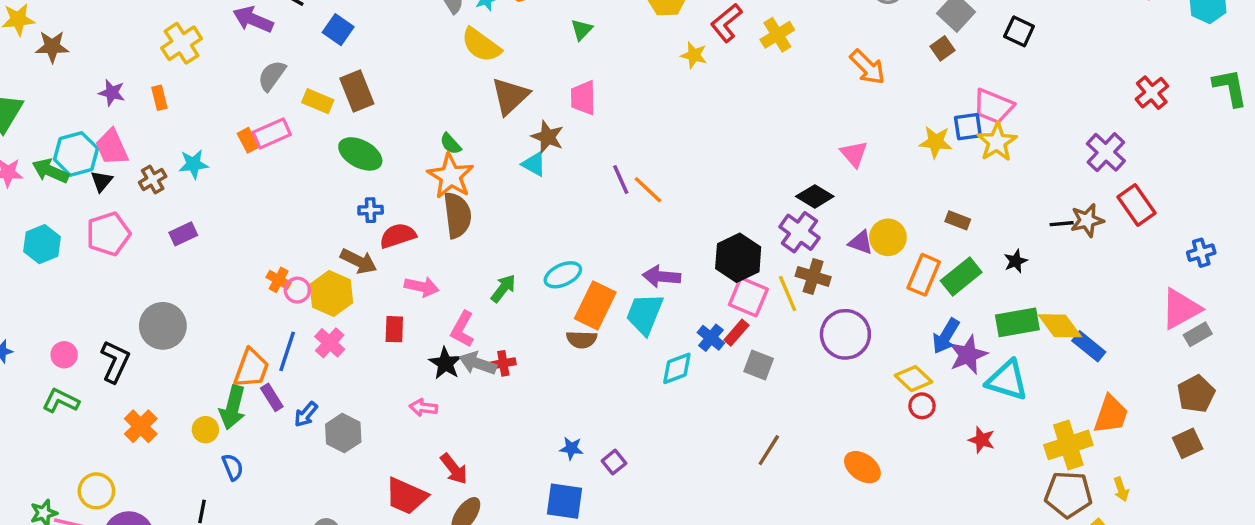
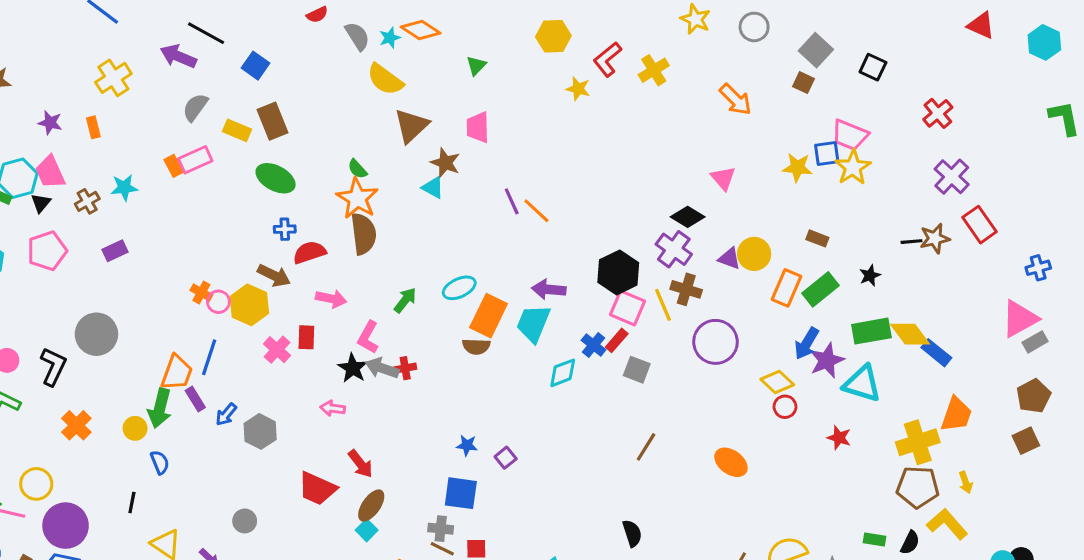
brown square: (942, 48) -> (804, 83), turned -30
red cross: (1152, 93) -> (938, 113), moved
pink cross: (330, 343) -> (277, 350), moved

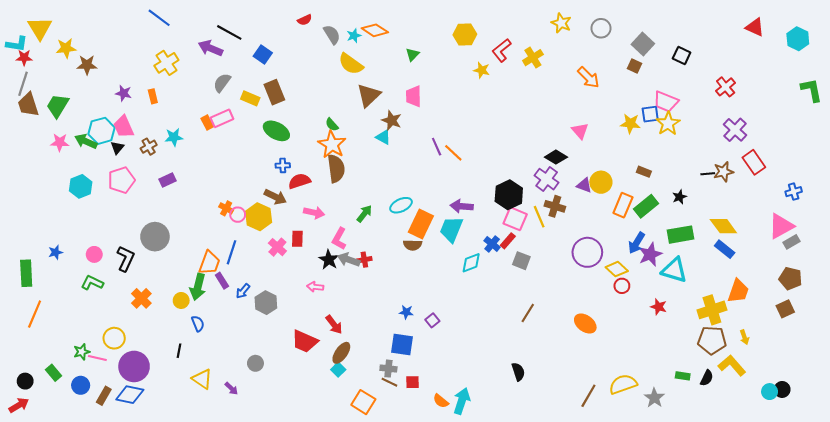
yellow diamond: (910, 334) -> (723, 226), moved
purple circle: (716, 342) -> (587, 252), moved
brown pentagon: (1034, 396) -> (790, 279), turned -30

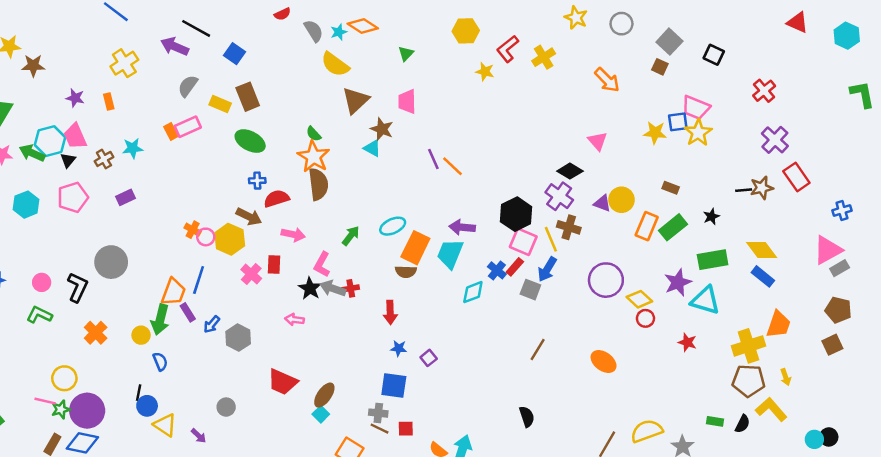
blue arrow: (637, 243) -> (547, 269), moved
red arrow: (334, 325) -> (390, 312), moved, turned 36
green star: (82, 352) -> (61, 409), moved
blue circle: (81, 385) -> (147, 406), moved

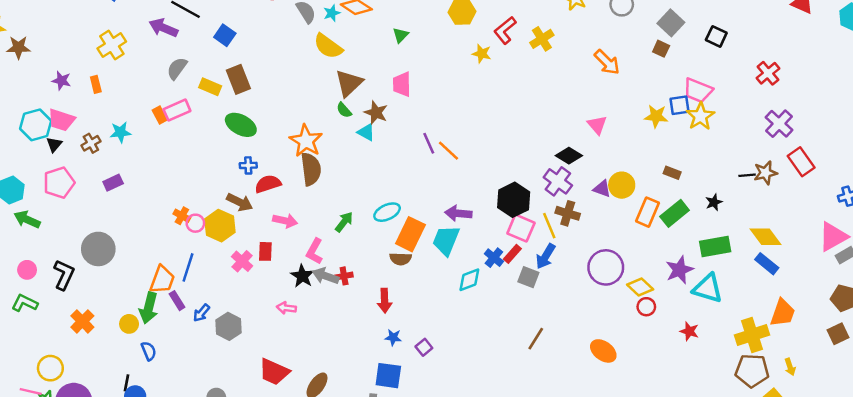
green semicircle: (314, 134) -> (344, 110), moved
pink trapezoid: (75, 136) -> (61, 120), turned -48
green arrow: (32, 153) -> (27, 219), moved

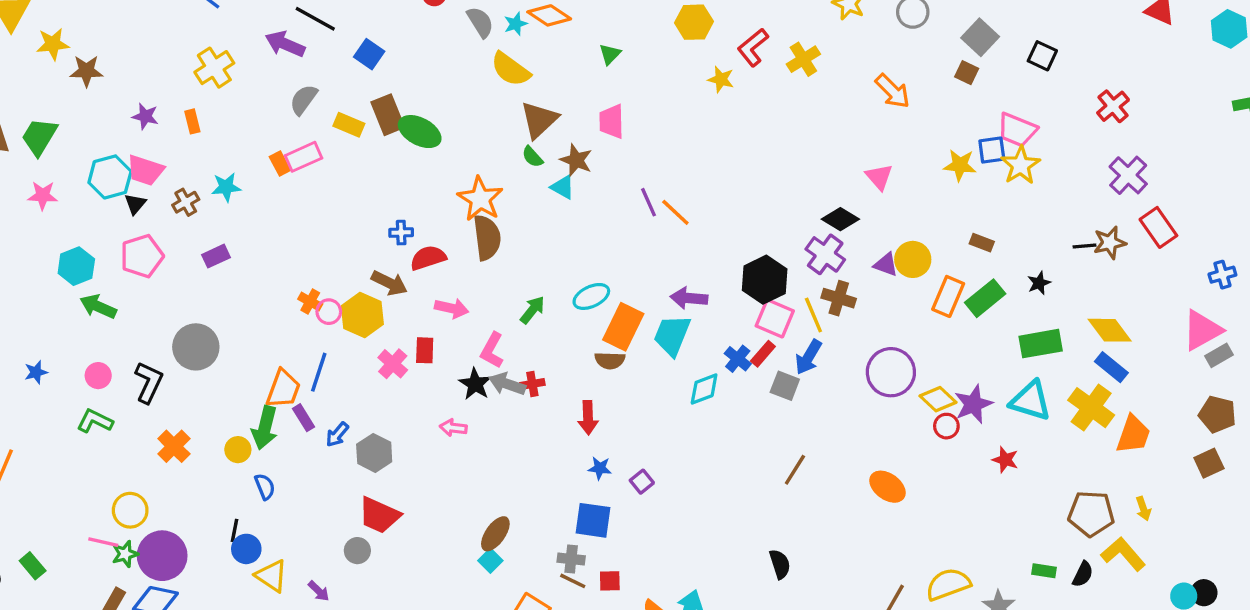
green ellipse: (241, 125) -> (420, 132), moved
purple star: (679, 270) -> (973, 404), moved
yellow cross: (752, 335) -> (1091, 408), moved, turned -36
red trapezoid: (274, 372) -> (379, 515), moved

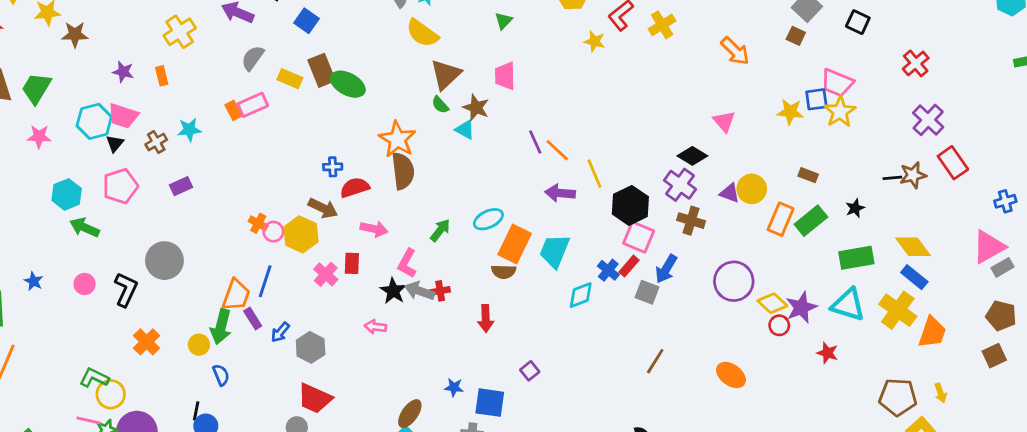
purple arrow: (689, 298) -> (560, 193), moved
yellow line: (813, 315) -> (595, 174), moved
blue star: (36, 372) -> (34, 281), turned -30
green L-shape: (95, 421) -> (94, 378), moved
blue star: (600, 468) -> (454, 387), moved

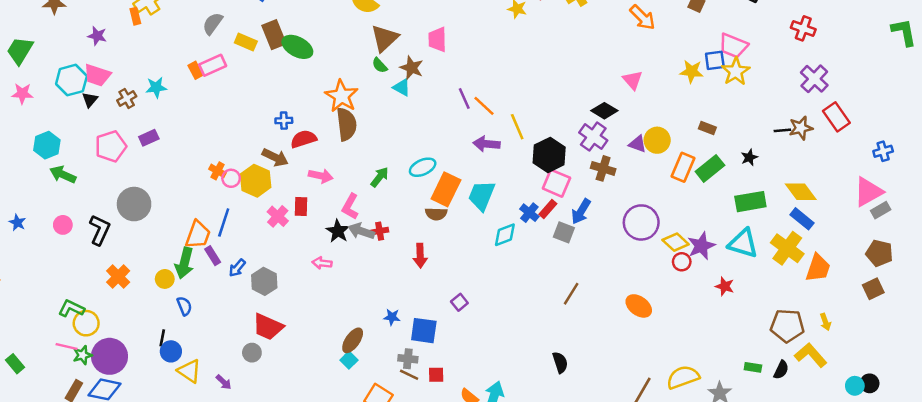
red cross: (916, 63) -> (803, 28), turned -30
orange rectangle: (162, 76) -> (135, 16), moved
pink pentagon: (120, 186) -> (111, 146), moved

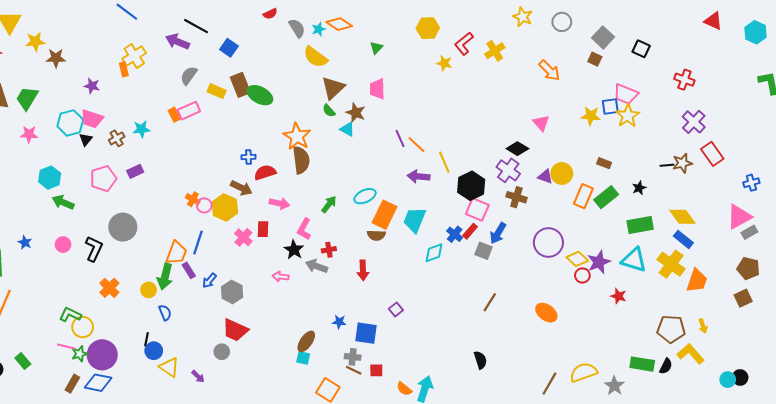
gray arrow: (361, 231) -> (317, 266), moved
cyan square: (349, 360) -> (303, 358), turned -32
green rectangle: (753, 367) -> (642, 364), size x1.6

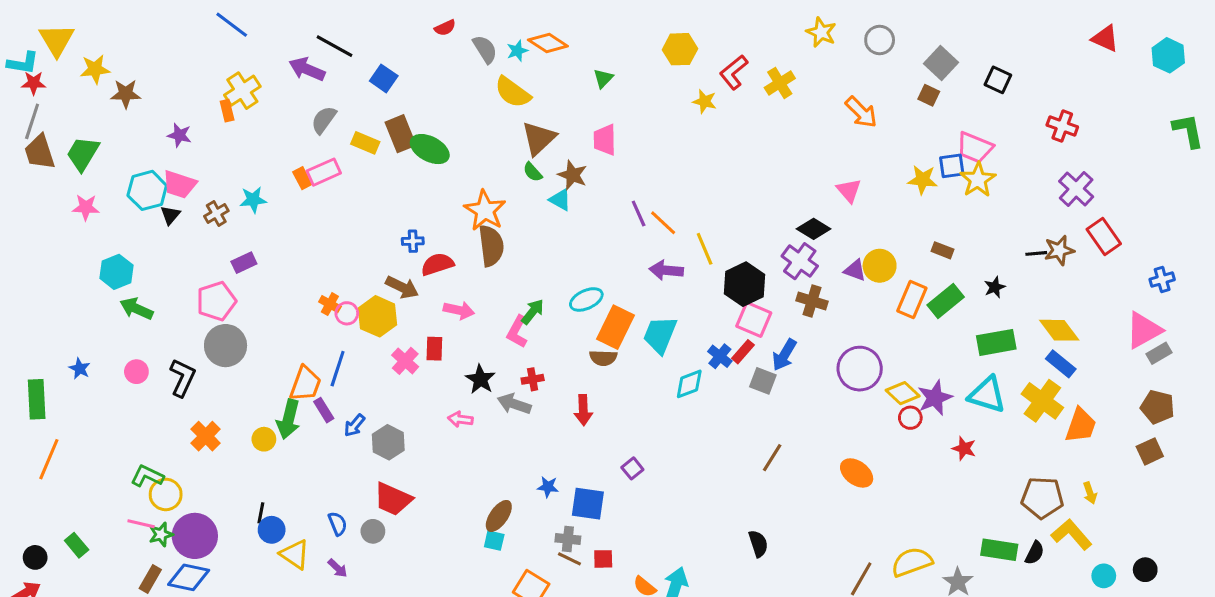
pink pentagon: (103, 179) -> (216, 301), moved
pink L-shape: (304, 229) -> (517, 332), moved
blue semicircle: (165, 313) -> (338, 524), moved
cyan circle: (728, 380) -> (1104, 576), moved

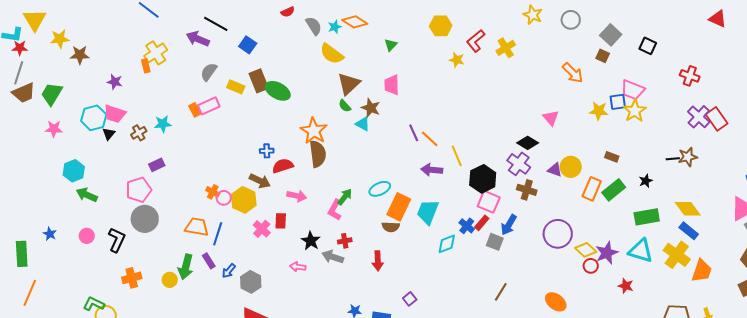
orange arrow: (861, 112) -> (573, 73), moved
brown trapezoid: (40, 152) -> (24, 93), turned -95
red rectangle: (1104, 237) -> (717, 119), moved
orange trapezoid: (305, 384) -> (197, 227), moved, turned -100
orange cross: (206, 436) -> (132, 278), turned 30

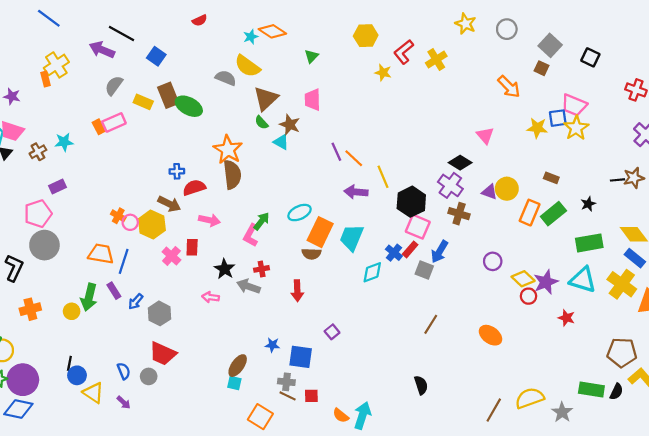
gray semicircle: (314, 26) -> (226, 78), moved, turned -36
purple circle: (558, 234) -> (493, 261), size x0.6

